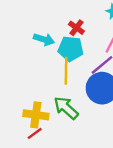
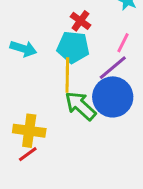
cyan arrow: (44, 39) -> (23, 49), moved
green arrow: (66, 108) -> (80, 106), moved

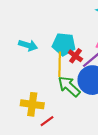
red cross: (80, 21) -> (75, 56), moved
red line: (28, 154) -> (47, 121), moved

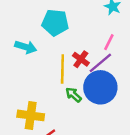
cyan pentagon: (64, 44) -> (55, 23), moved
green arrow: (69, 86) -> (73, 95), size x0.6

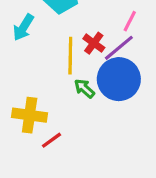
cyan arrow: (26, 47) -> (23, 27), turned 105

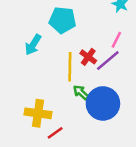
blue circle: (119, 79) -> (103, 103), moved

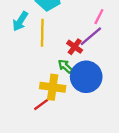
red cross: (88, 57) -> (75, 47), moved
yellow line: (70, 67) -> (42, 33), moved
yellow cross: (38, 113) -> (53, 87), moved

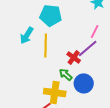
blue circle: (86, 77) -> (84, 83), size x0.7

